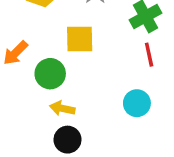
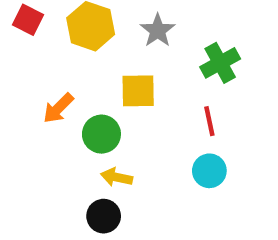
red line: (149, 55) -> (209, 121), moved
black circle: (68, 140) -> (104, 216), moved

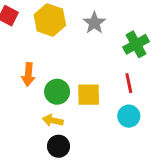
yellow square: (138, 91) -> (89, 95), moved
orange arrow: (58, 108) -> (28, 74), turned -40
yellow arrow: (117, 177) -> (53, 120), moved

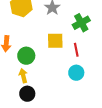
yellow square: (89, 95) -> (55, 41), moved
yellow arrow: (53, 120) -> (23, 76), turned 64

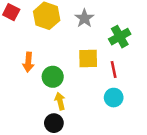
yellow arrow: (23, 76) -> (60, 101), moved

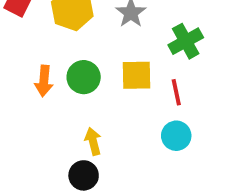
green circle: (53, 77) -> (84, 77), moved

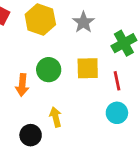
orange arrow: (44, 81) -> (22, 85), moved
black circle: (84, 175) -> (31, 135), moved

